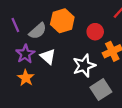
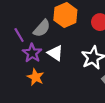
purple line: (15, 25) -> (19, 35), moved

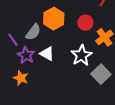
orange star: (36, 77) -> (21, 78), moved

